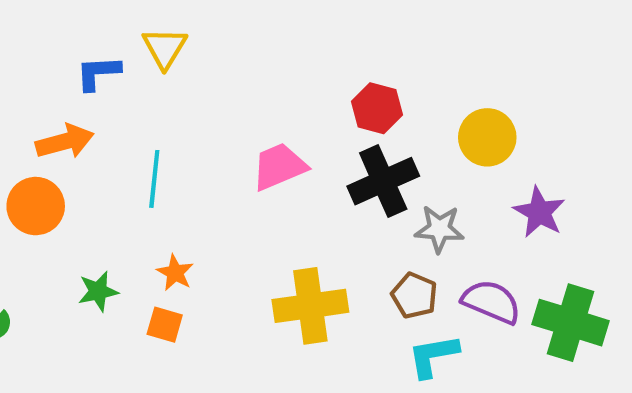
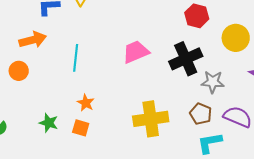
red hexagon: (377, 108) -> (197, 16), moved
orange circle: (36, 206) -> (19, 71), size x0.7
green star: (98, 291) -> (49, 123), moved, turned 30

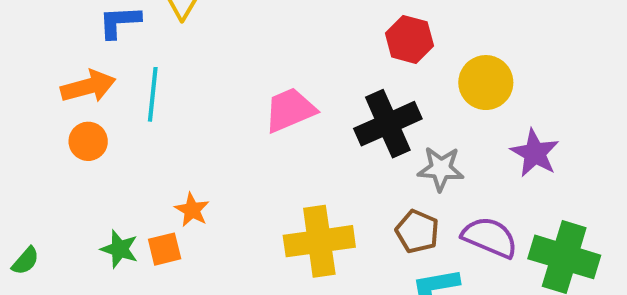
cyan line: (76, 58) -> (153, 94), moved
orange circle: (19, 71) -> (88, 141), moved
orange square: (81, 128) -> (165, 249), moved, turned -30

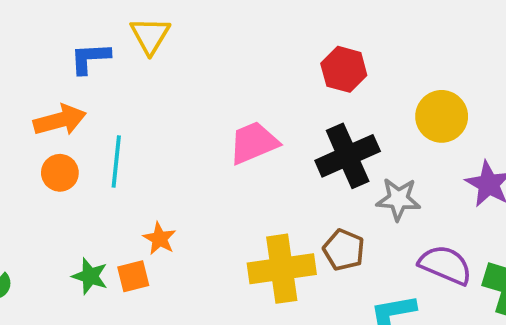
red hexagon: (409, 39) -> (344, 69), moved
cyan line: (153, 94) -> (116, 162), moved
brown pentagon: (417, 231) -> (344, 250), moved

